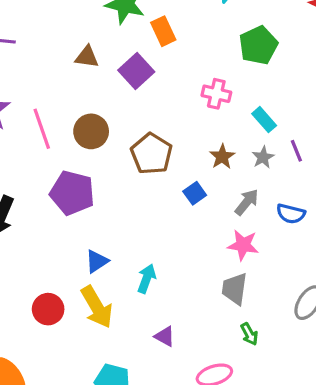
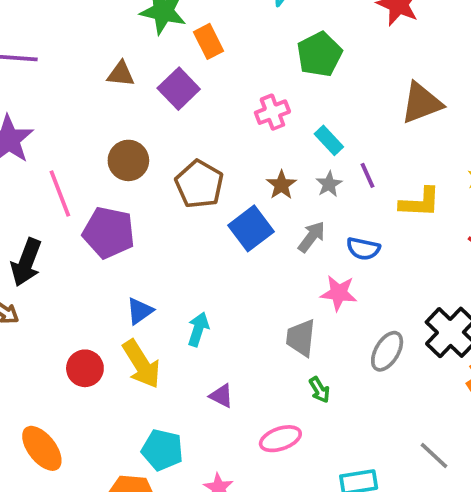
pink cross: (216, 94) -> (272, 112), turned -32
pink line: (42, 129) -> (60, 193), moved
blue square: (195, 193) -> (251, 228), size x1.6
pink star: (243, 245) -> (339, 293), moved

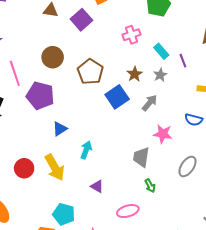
purple line: (367, 175) -> (183, 61), moved
blue semicircle: (363, 249) -> (194, 120), moved
blue triangle: (140, 311) -> (60, 129), moved

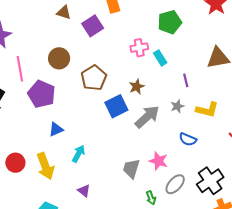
cyan rectangle: (161, 51) -> (160, 58), moved
gray star: (160, 75) -> (177, 106), moved
gray arrow: (150, 103) -> (147, 117), size x1.5
pink star: (163, 134) -> (158, 161), moved
green arrow: (150, 186) -> (151, 198), moved

